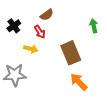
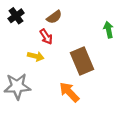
black cross: (14, 26) -> (16, 16), moved
orange arrow: (79, 82) -> (69, 92), moved

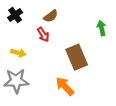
yellow arrow: (36, 56) -> (18, 53), moved

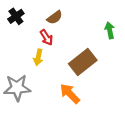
yellow arrow: (18, 53) -> (38, 57), moved, turned 88
brown rectangle: (77, 57) -> (83, 62), turned 75

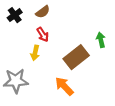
brown semicircle: (55, 17) -> (43, 12), moved
green arrow: (110, 30) -> (101, 40), moved

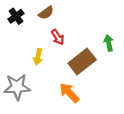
red arrow: (43, 34) -> (58, 37), moved

